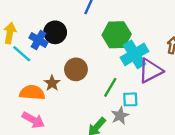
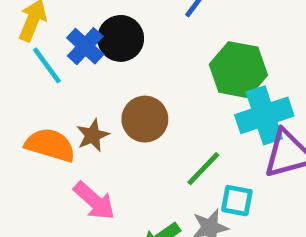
pink arrow: (33, 120) -> (94, 201), moved

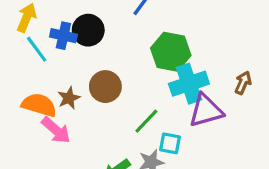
blue cross: (85, 46) -> (63, 36), turned -30
pink arrow: (94, 201) -> (56, 130), moved

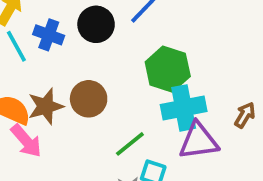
black circle: (88, 30) -> (96, 24), moved
brown star: (69, 98) -> (46, 106), size x1.4

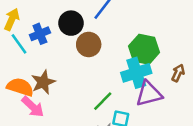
blue cross: (49, 35) -> (40, 34), turned -36
green hexagon: (168, 69) -> (144, 49), moved
brown circle: (89, 99) -> (89, 44), moved

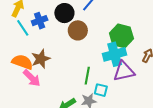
green line: (103, 101) -> (87, 76), turned -36

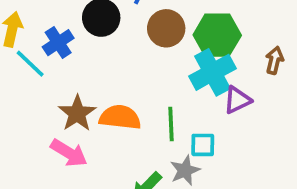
brown circle: (78, 30) -> (166, 28), moved
orange semicircle: (22, 62) -> (120, 117), moved
purple triangle: (124, 71) -> (237, 100), size x0.7

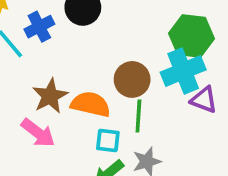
brown circle: (166, 28) -> (132, 79), moved
purple triangle: (237, 100) -> (204, 100), turned 40
cyan square: (203, 145) -> (108, 140), moved

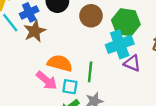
brown circle: (132, 79) -> (91, 16), moved
brown star: (50, 96) -> (35, 31), moved
pink arrow: (38, 133) -> (47, 80), moved

